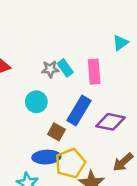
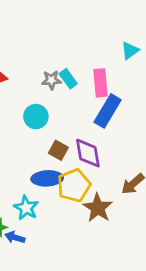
blue rectangle: (79, 111) -> (108, 111), moved
purple diamond: (110, 122) -> (88, 153), moved, turned 68

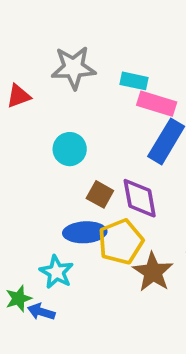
cyan rectangle: (68, 79) -> (134, 81), moved, turned -42
gray star: (51, 80) -> (73, 68), moved, size x1.6
pink rectangle: (101, 83) -> (157, 104), turned -68

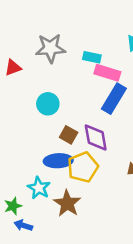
brown star: (153, 272) -> (67, 203), moved
blue arrow: (41, 312) -> (23, 225), moved

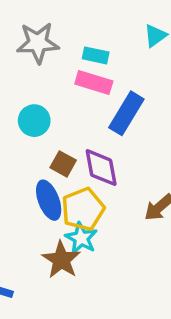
pink rectangle: (107, 73) -> (94, 83), moved
blue ellipse: (58, 161) -> (49, 200), turned 72
cyan star: (39, 188) -> (81, 238), moved

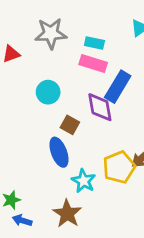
purple diamond: (101, 168) -> (100, 107), moved
yellow pentagon: (83, 209) -> (119, 167), moved
brown star: (61, 260) -> (67, 214), moved

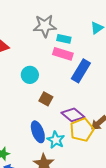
gray star: (51, 33) -> (45, 26), moved
purple diamond: (100, 107) -> (73, 115), moved, turned -40
blue ellipse: (59, 152) -> (38, 132), moved

